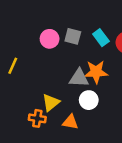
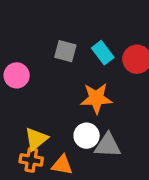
pink circle: (50, 39) -> (17, 75), moved
gray triangle: (79, 78) -> (108, 145), moved
orange cross: (37, 118) -> (31, 160), moved

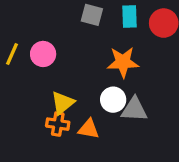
cyan rectangle: (103, 53) -> (129, 17), turned 35
pink circle: (17, 75) -> (43, 54), moved

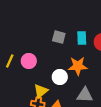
white circle: (113, 100) -> (60, 77), moved

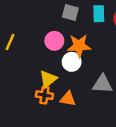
pink circle: (29, 61) -> (54, 41), moved
orange star: (78, 66) -> (79, 46), moved

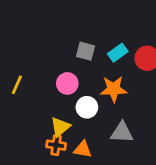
cyan rectangle: (99, 14) -> (118, 53), turned 56
orange star: (79, 46) -> (114, 89), moved

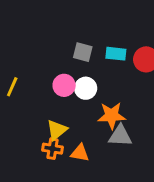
cyan rectangle: (118, 53) -> (116, 54), turned 42
orange star: (114, 89) -> (112, 116), moved
white circle: (87, 107) -> (86, 88), moved

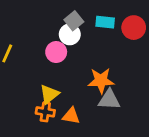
gray square: (83, 52) -> (74, 21), turned 36
white circle: (86, 88) -> (70, 34), moved

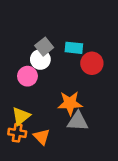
red circle: (134, 28) -> (92, 63), moved
orange triangle: (71, 116) -> (42, 137), turned 36

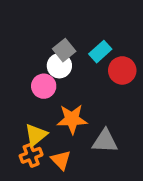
cyan rectangle: (74, 48) -> (100, 52), turned -48
orange star: (70, 103) -> (72, 119), moved
orange cross: (17, 133) -> (31, 155), turned -30

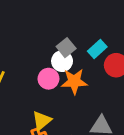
orange star: (72, 119) -> (74, 81), moved

